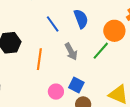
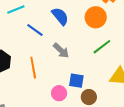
green line: (101, 51) -> (102, 47), moved, turned 30

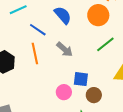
orange line: (33, 68) -> (35, 54), moved

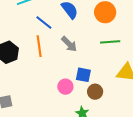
green line: (105, 44) -> (110, 42), turned 30

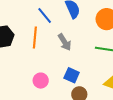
pink circle: (65, 87) -> (41, 81), moved

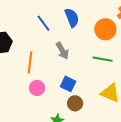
orange line: (35, 37) -> (30, 63), moved

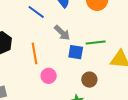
green line: (103, 59) -> (96, 42), moved
blue square: (68, 84) -> (76, 52), moved

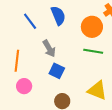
green line: (96, 42) -> (93, 51), moved

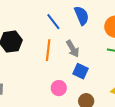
orange line: (17, 61) -> (48, 50), moved
pink circle: (24, 86) -> (59, 88), moved

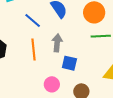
gray arrow: (73, 49) -> (57, 43), turned -132

